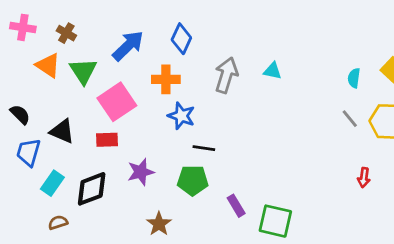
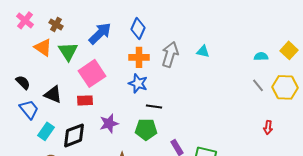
pink cross: (23, 27) -> (25, 20), turned 30
cyan semicircle: (354, 78) -> (261, 56), turned 80
orange cross: (166, 79) -> (139, 57), moved
blue trapezoid: (28, 152) -> (29, 109), turned 125

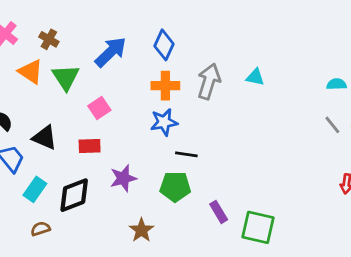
pink square: (92, 73) -> (99, 108), size x0.6
blue star: (138, 83) -> (164, 122), turned -30

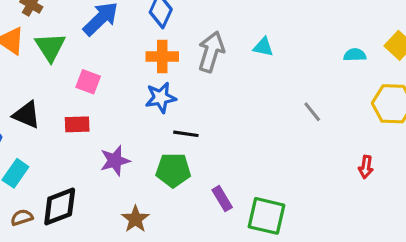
pink square: (99, 108) -> (88, 82), turned -35
gray line: (332, 125) -> (312, 112), moved
black diamond: (74, 195) -> (60, 206), moved

